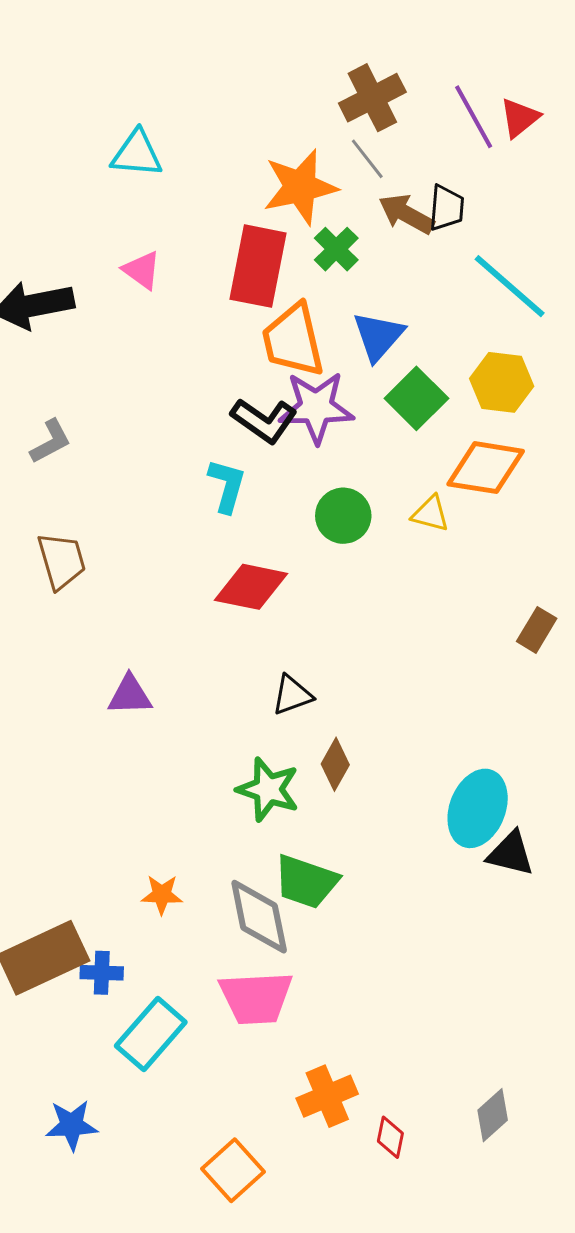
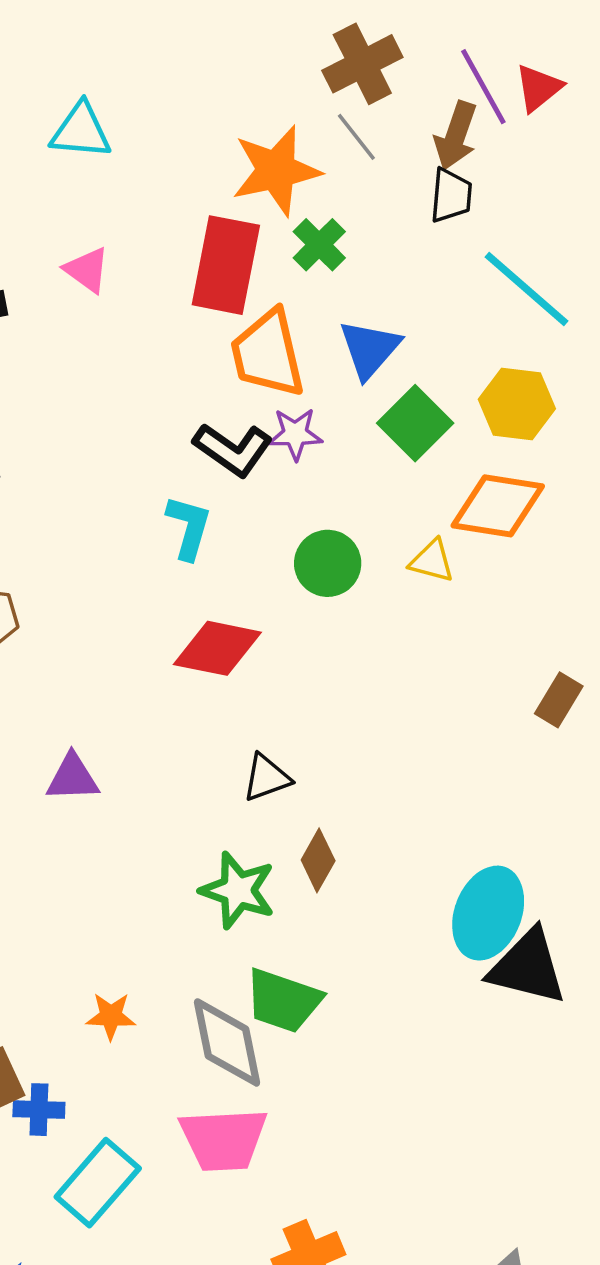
brown arrow: (406, 214) -> (456, 136), moved, turned -100
purple star: (316, 407) -> (295, 434), size x0.6
black triangle: (511, 853) -> (528, 967), size x1.4

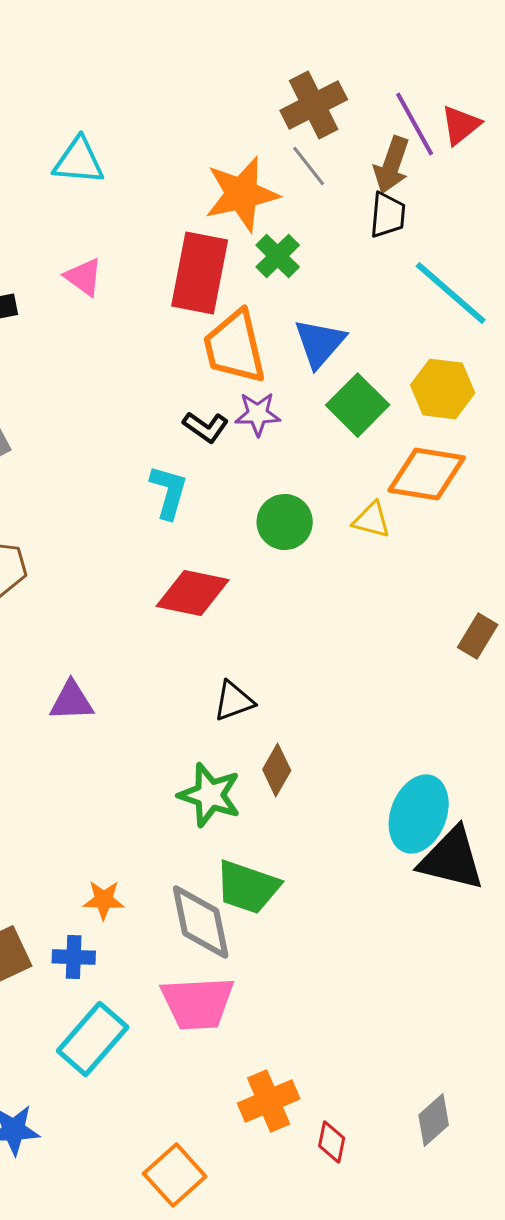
black L-shape: (233, 450) -> (206, 427), size x0.7
blue cross: (39, 1110) -> (74, 957), moved

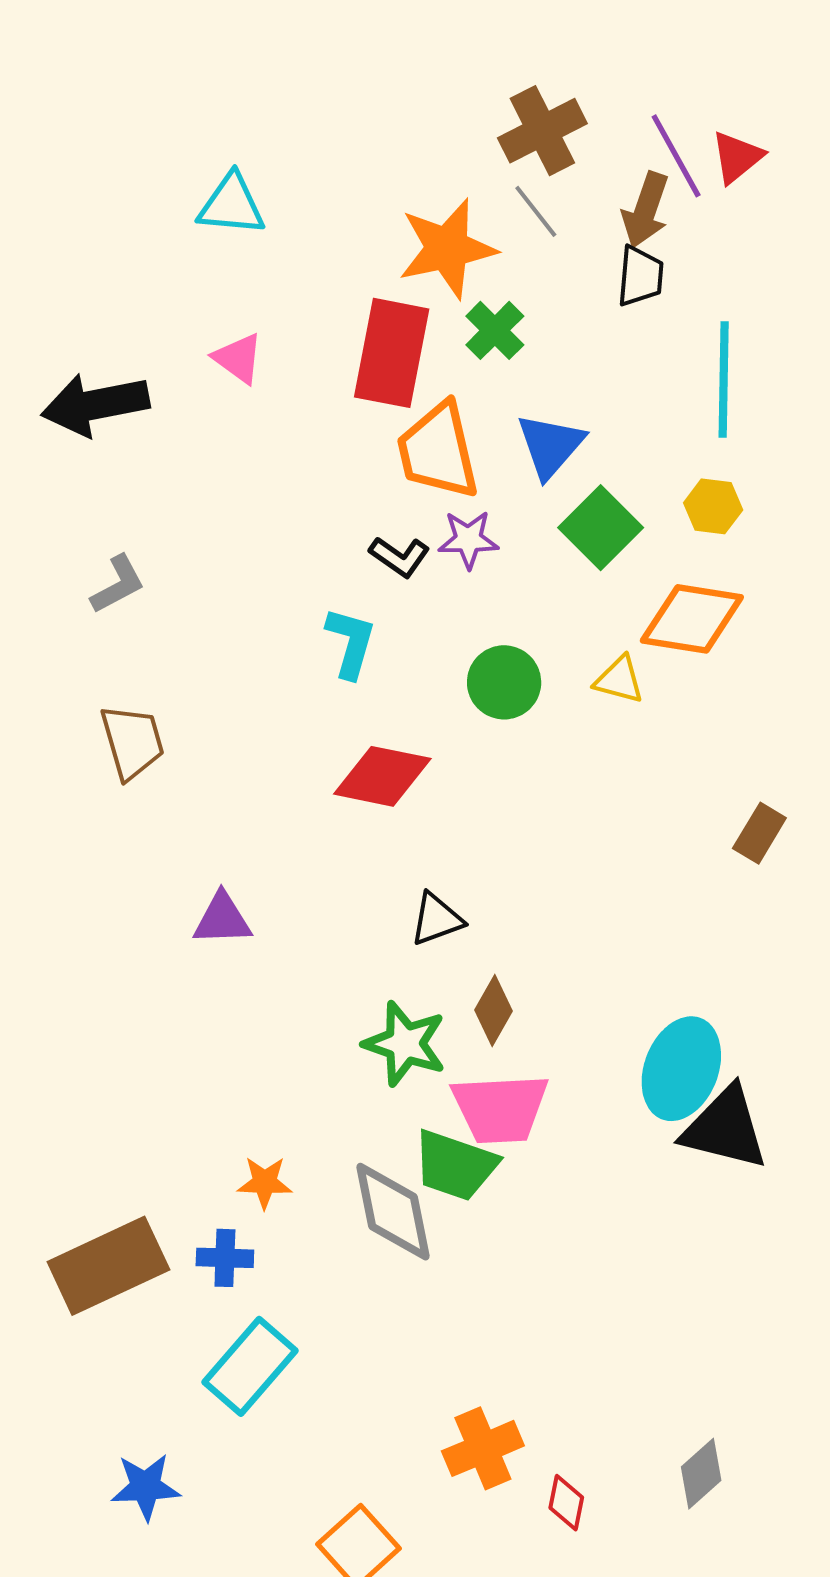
cyan line: (451, 293) -> (724, 379), turned 50
yellow hexagon: (443, 389) -> (713, 506), size x0.7
pink trapezoid: (198, 1003) -> (500, 1108), moved

